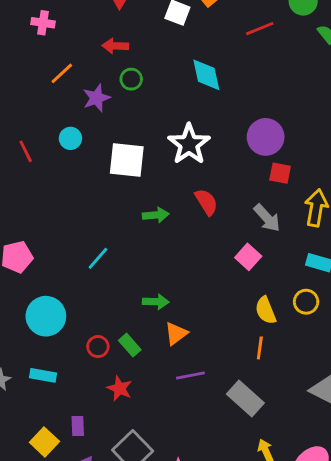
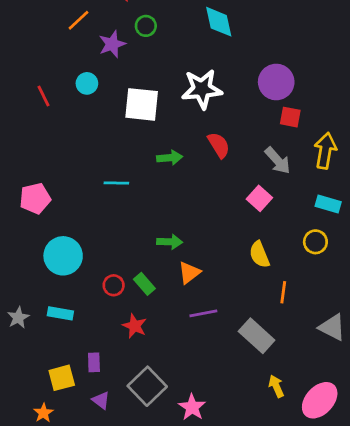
white star: (189, 144) -> (202, 89), turned 30
cyan line: (98, 258) -> (116, 183), moved, turned 50
yellow semicircle: (266, 310) -> (259, 254), moved
orange line: (260, 348) -> (283, 292), moved
yellow square: (44, 442) -> (62, 378), turned 32

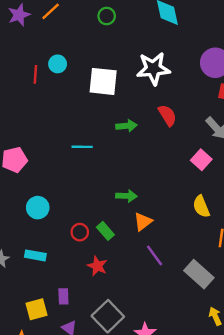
purple star: (112, 44) -> (19, 15), moved
red line: (43, 96) -> (35, 74), moved, turned 30
cyan circle: (63, 256) -> (38, 208), size x0.7
purple line: (203, 313) -> (155, 255), turned 65

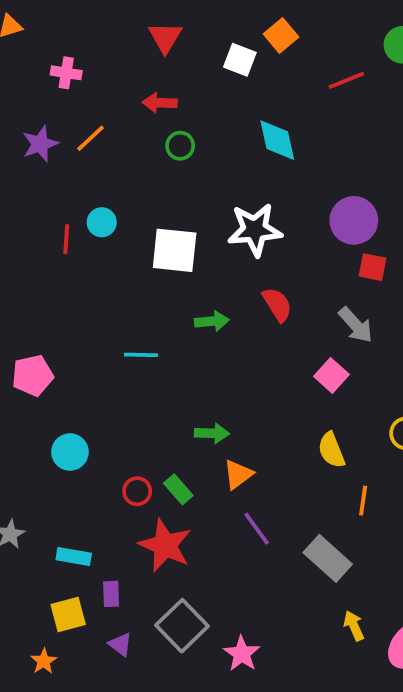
cyan rectangle: (35, 255) -> (74, 557), moved
red star: (97, 266) -> (165, 545), size x1.6

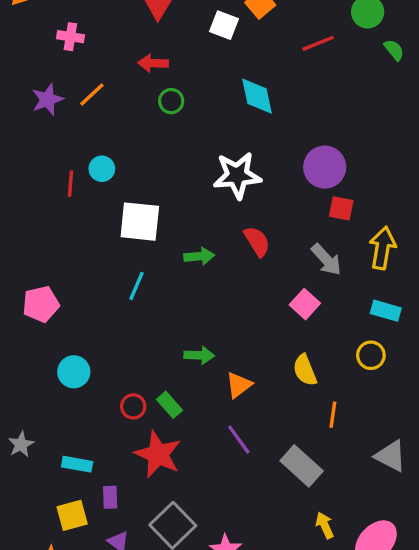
white square: (175, 250) -> (140, 222), moved
cyan line: (141, 355) -> (137, 286), turned -68
orange triangle: (238, 474) -> (239, 385), moved

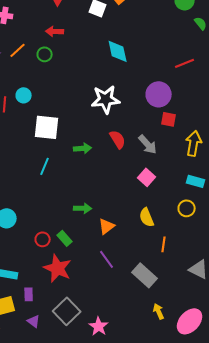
red line: (318, 43) -> (185, 63), moved
green circle: (171, 101) -> (45, 54), moved
gray arrow: (326, 260) -> (148, 144), moved

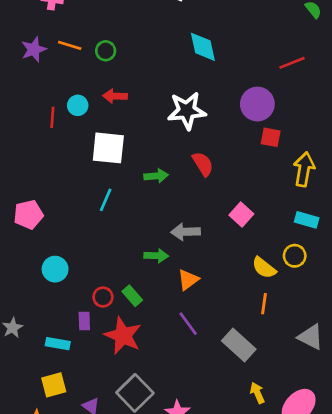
red arrow: (55, 31) -> (115, 96), moved
orange line: (18, 50) -> (70, 45), turned 60
gray arrow: (148, 144) -> (185, 232), moved, turned 130
yellow semicircle: (147, 217) -> (264, 268), moved, turned -30
purple rectangle: (29, 294) -> (84, 321), moved

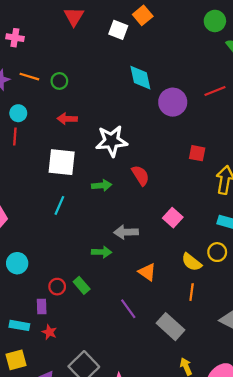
purple circle: (257, 104) -> (173, 102), moved
cyan circle: (78, 105) -> (18, 113), moved
white star: (187, 111) -> (112, 141), moved
orange triangle: (188, 280) -> (147, 272), moved, turned -48
red star: (123, 336) -> (49, 332), moved, size x0.5

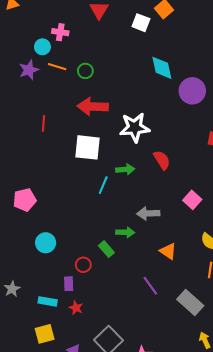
pink cross: (15, 38) -> (60, 32), moved
cyan circle: (18, 113) -> (42, 47), moved
red arrow: (67, 119) -> (93, 107), size x1.6
cyan line: (59, 205) -> (103, 185), moved
green rectangle: (82, 285) -> (106, 249), moved

